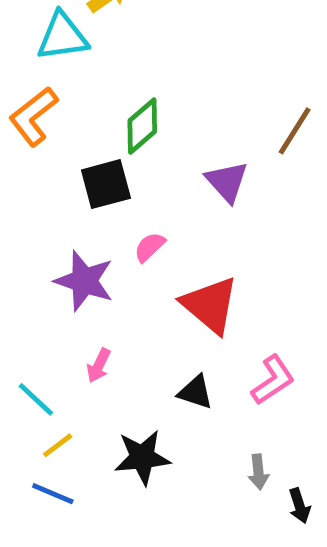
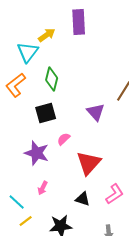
cyan triangle: (62, 37) -> (28, 52), turned -45
green diamond: (142, 126) -> (52, 79), moved, turned -35
red triangle: (210, 305) -> (89, 163), turned 32

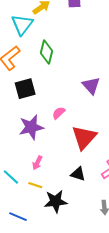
black square: (46, 113) -> (25, 89), moved
purple star: (37, 153) -> (31, 127), turned -30
yellow line: (26, 221) -> (35, 185), moved, turned 56

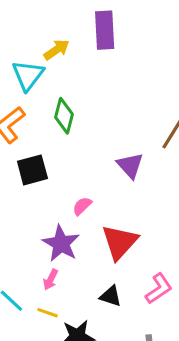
purple star: (31, 127) -> (61, 244), moved, turned -30

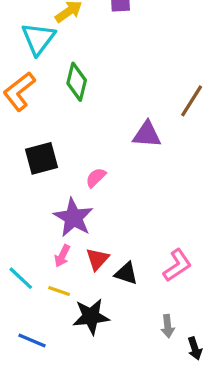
purple triangle: (130, 165) -> (147, 134), turned -44
black square: (32, 170) -> (41, 158), moved
red triangle: (120, 242) -> (97, 259), moved, size x0.6

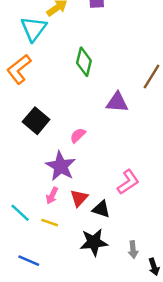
green diamond: (77, 82) -> (84, 62), moved
black square: (41, 158) -> (36, 121), turned -35
pink L-shape: (177, 265) -> (128, 182), moved
black star: (91, 316) -> (94, 242), moved

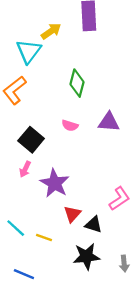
pink semicircle: (78, 135) -> (70, 126), moved, turned -119
pink arrow: (52, 196) -> (25, 169), moved

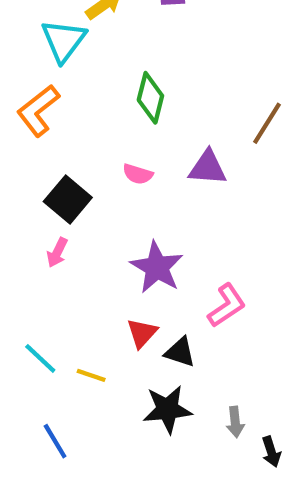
purple star: (55, 183) -> (157, 267), moved
blue line: (24, 274) -> (55, 441), turned 36

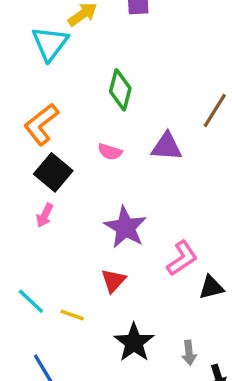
orange L-shape: (38, 111) -> (41, 124), moved
black triangle: (180, 352) -> (211, 287), moved, turned -32
black star: (167, 409) -> (134, 342), turned -30

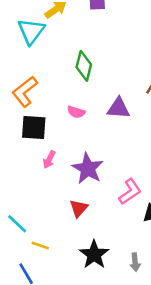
black square: (53, 172) -> (34, 127), turned -36
pink arrow: (45, 215) -> (49, 160), moved
yellow line: (72, 315) -> (40, 245), moved

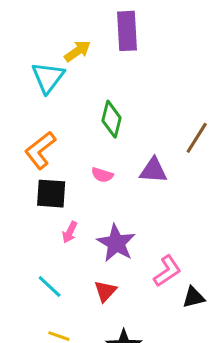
cyan line: (17, 224) -> (50, 286), moved

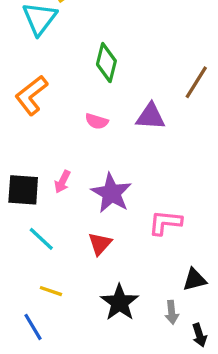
black square: (51, 194) -> (23, 190), moved
pink L-shape: (167, 271) -> (165, 223), turned -140
black triangle: (194, 297) -> (195, 280), moved

